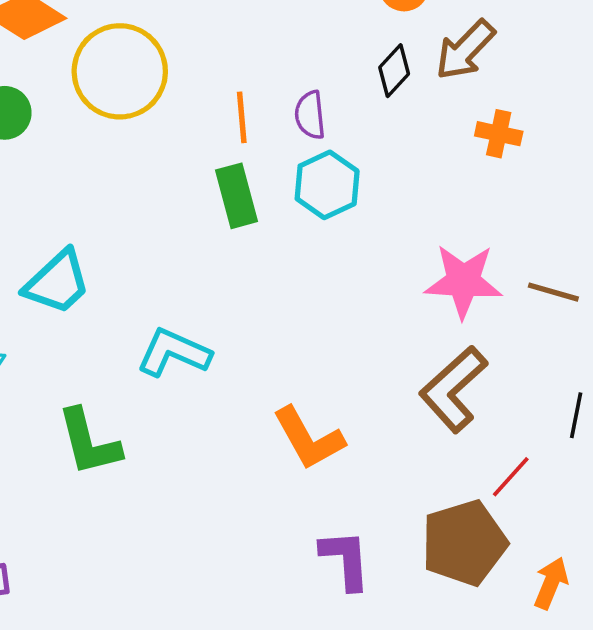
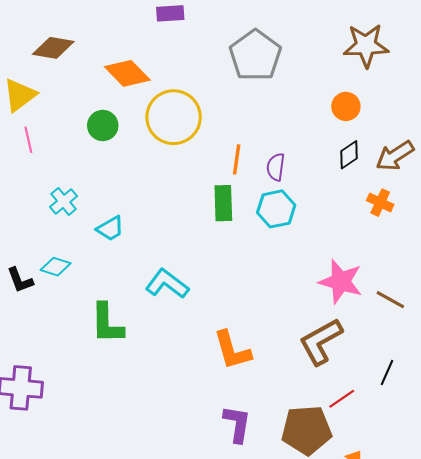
brown arrow: (465, 50) -> (395, 156), moved
black diamond: (394, 71) -> (349, 155), moved
cyan trapezoid: (57, 282) -> (110, 229), size x0.7

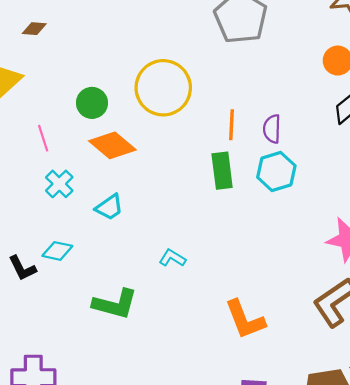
brown diamond: (53, 48) -> (34, 29), size x0.6
orange diamond: (127, 73) -> (112, 145), moved
pink line: (28, 140) -> (43, 138), moved
cyan L-shape: (167, 284) -> (172, 258), size x0.6
green L-shape: (107, 323) -> (115, 304), turned -69

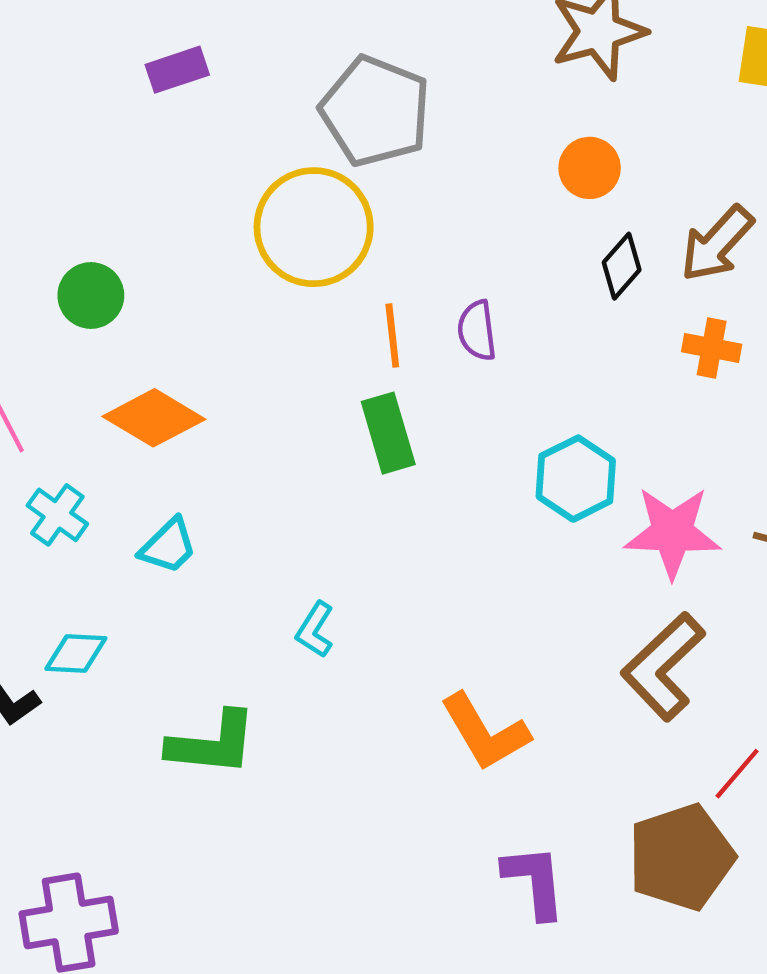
yellow circle: (163, 88) -> (314, 227), moved
green circle: (92, 103) -> (91, 295), moved
cyan hexagon: (276, 171) -> (576, 479), moved
cyan L-shape: (172, 258) -> (315, 630), turned -80

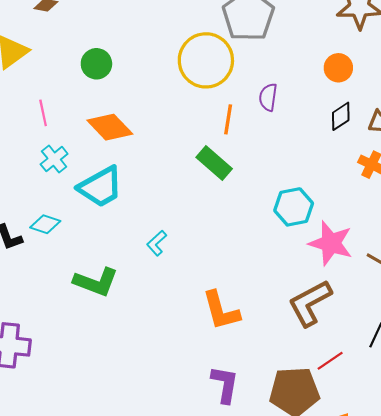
purple semicircle: (477, 331) -> (268, 97), moved
green rectangle: (388, 433) -> (214, 163), turned -48
cyan trapezoid: (168, 546) -> (100, 187), size x1.6

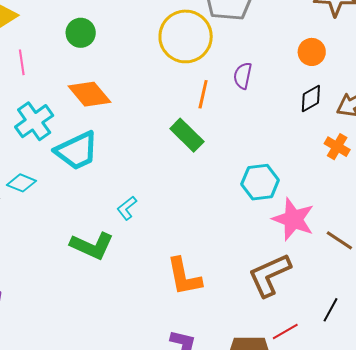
pink line: (43, 113) -> (22, 62), moved
cyan cross: (54, 159) -> (34, 121), size x1.4
green L-shape: (96, 282) -> (92, 246), moved

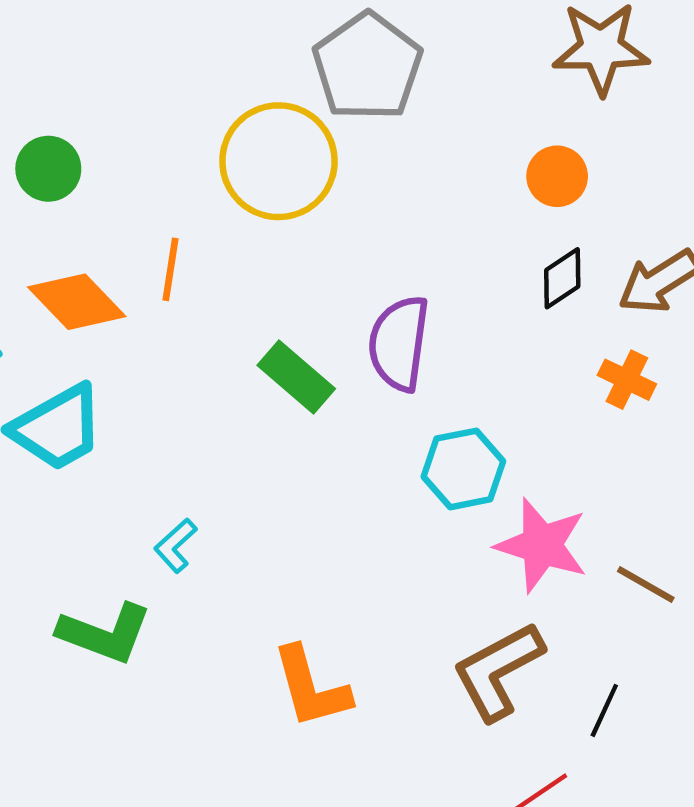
purple semicircle: (243, 76) -> (399, 343), moved, size x1.6
orange line: (203, 94) -> (170, 269), moved
black line: (331, 310) -> (604, 710), moved

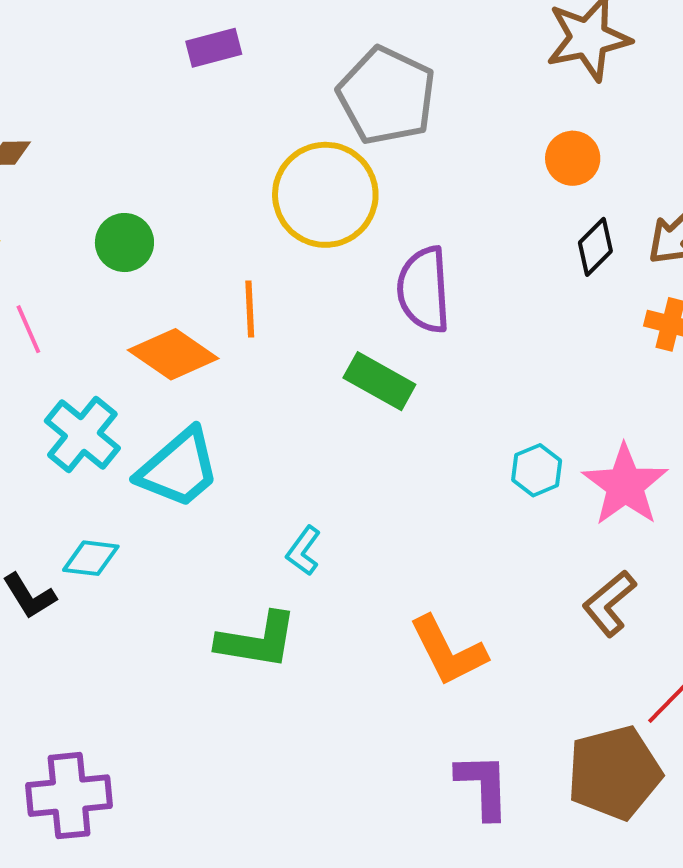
purple semicircle: (399, 343) -> (424, 290), moved
cyan hexagon: (463, 469) -> (537, 470), moved, size x0.7
pink star: (542, 545) -> (625, 485), turned 30
brown L-shape: (498, 671) -> (609, 603), size x0.7

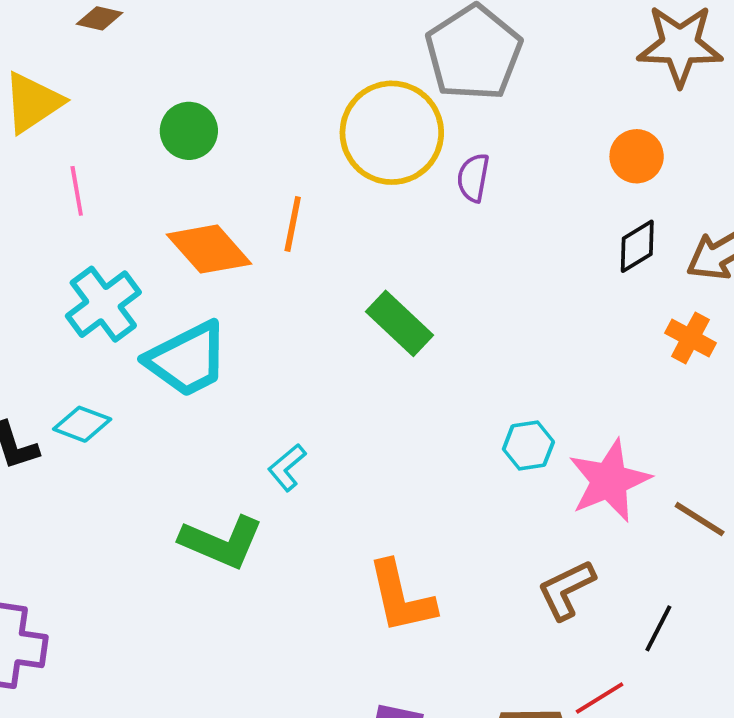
purple semicircle: (424, 290) -> (473, 178), moved, size x0.6

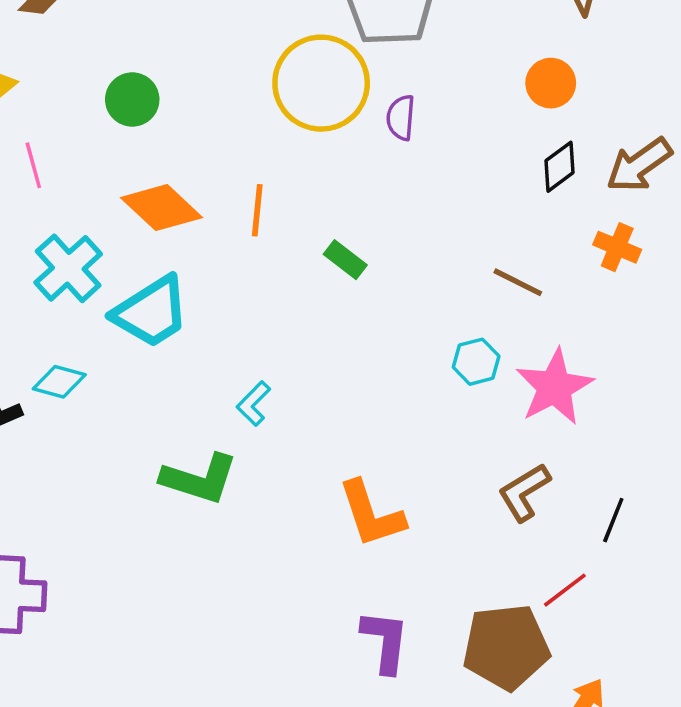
orange line: (293, 224) -> (257, 210), moved
green rectangle: (400, 323) -> (345, 260), size x0.7
brown line: (700, 519) -> (518, 282), moved

